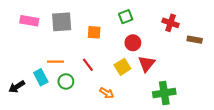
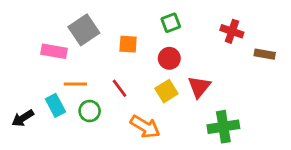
pink rectangle: (29, 21) -> (54, 51), moved
gray square: (62, 22) -> (84, 30), turned -30
red circle: (133, 43) -> (169, 58), moved
orange arrow: (107, 93) -> (145, 127), size x1.5

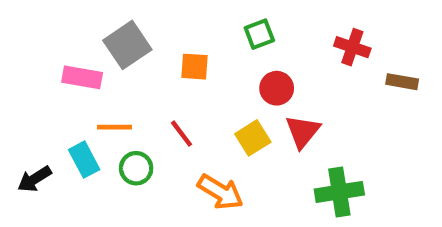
red circle: (169, 58) -> (277, 88), moved

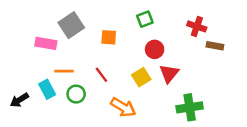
brown rectangle: (402, 82) -> (215, 46), moved

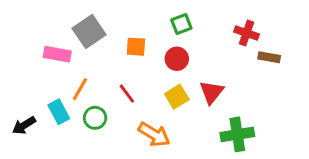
red circle: (155, 49) -> (177, 59), moved
orange line: (64, 71) -> (80, 89), turned -60

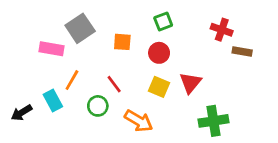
yellow square: (177, 97) -> (159, 87), turned -35
green circle: (95, 118) -> (98, 106), moved

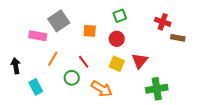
cyan rectangle: (53, 100) -> (36, 87), moved
black arrow: (22, 113) -> (16, 66), moved, turned 112

